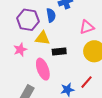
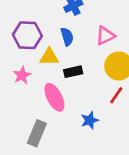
blue semicircle: (51, 15) -> (67, 37), moved
red line: (87, 82) -> (116, 95), moved

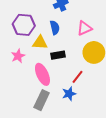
red line: (116, 95) -> (77, 77), moved
gray rectangle: (37, 133) -> (42, 100), moved

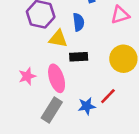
pink triangle: (85, 28) -> (120, 15), moved
pink star: (18, 56) -> (27, 76), moved
red line: (77, 77) -> (108, 96), moved

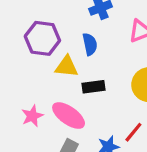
pink ellipse: (57, 78) -> (69, 116), turned -32

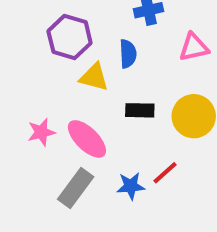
black rectangle: (94, 87) -> (140, 110), moved

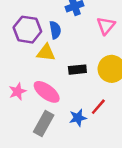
pink triangle: (194, 47) -> (106, 26), turned -30
blue semicircle: (128, 54) -> (55, 30), moved

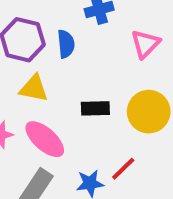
yellow triangle: (46, 53) -> (34, 88), moved

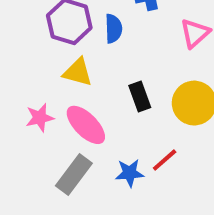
black rectangle: (95, 108) -> (140, 96), turned 68

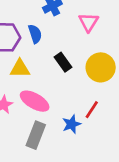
black rectangle: (140, 96) -> (63, 62), moved

